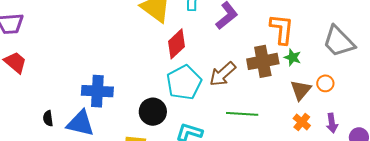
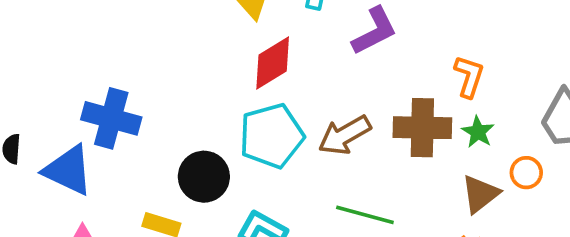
orange L-shape: (282, 29) -> (469, 76), size x0.7
orange circle: (325, 83) -> (526, 173), moved

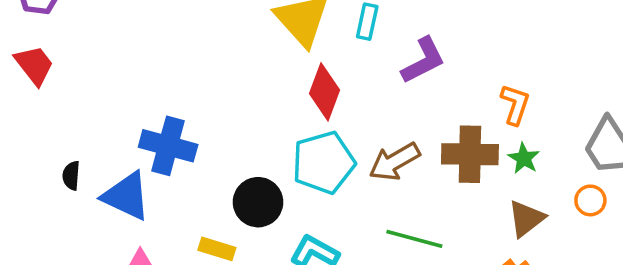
red diamond: (273, 63) -> (325, 92), turned -38
orange circle: (526, 173) -> (590, 200), moved

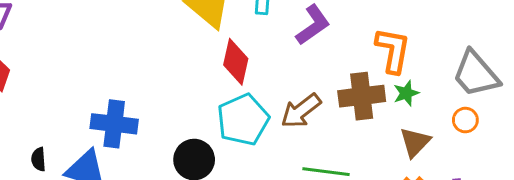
orange L-shape: (515, 104) -> (393, 50), size x1.4
green star: (524, 158) -> (406, 93), turned 30

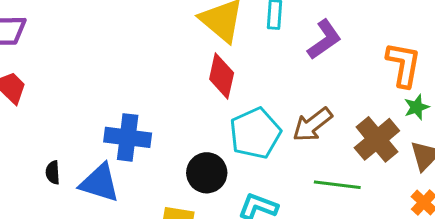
red diamond: (236, 62) -> (222, 76), moved
brown cross: (362, 96) -> (377, 139), moved, turned -33

